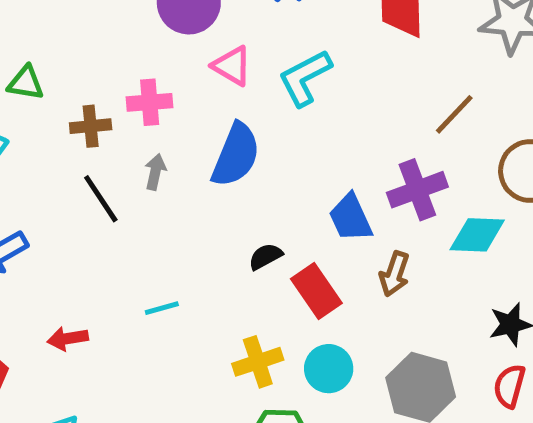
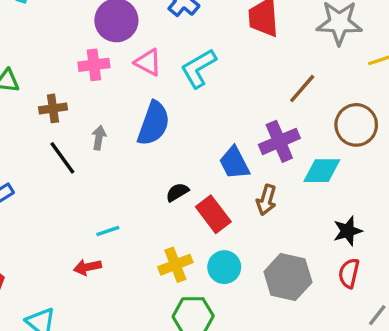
pink cross: (150, 102) -> (94, 65), moved
red arrow: (68, 339) -> (87, 267), moved

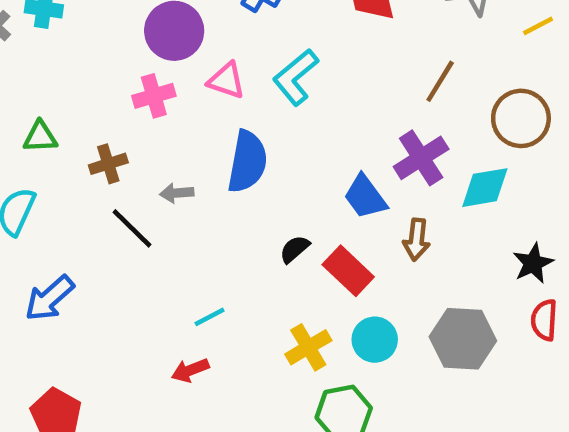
gray arrow: (99, 138) -> (177, 193), turned -95

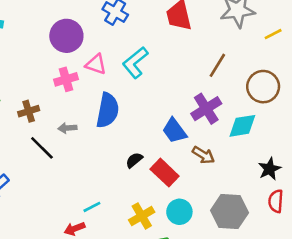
pink cross: (154, 96) -> (66, 79), moved
brown arrow: (417, 240) -> (203, 155), turned -65
cyan line: (210, 317) -> (92, 207), moved

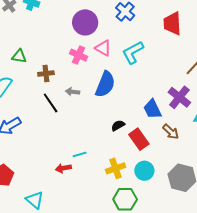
pink cross: (66, 79) -> (78, 55), turned 30
purple cross: (206, 109) -> (179, 97), turned -30

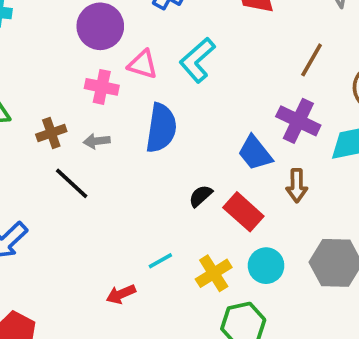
gray arrow: (73, 92) -> (97, 141), moved
brown arrow: (171, 132) -> (297, 186), turned 60
cyan line: (80, 154) -> (160, 261), moved

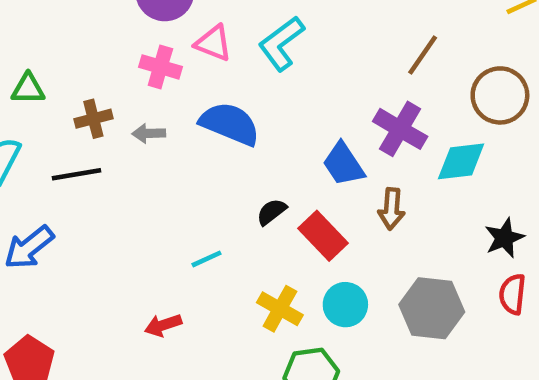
blue semicircle: (161, 128) -> (230, 124), turned -81
black line: (72, 183) -> (77, 174), moved, turned -57
cyan line: (160, 261) -> (207, 259), moved
yellow cross: (214, 273) -> (280, 309), turned -33

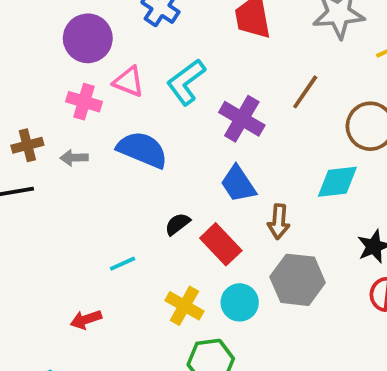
purple cross: (400, 129) -> (242, 119), moved
gray hexagon: (432, 308) -> (298, 280), moved

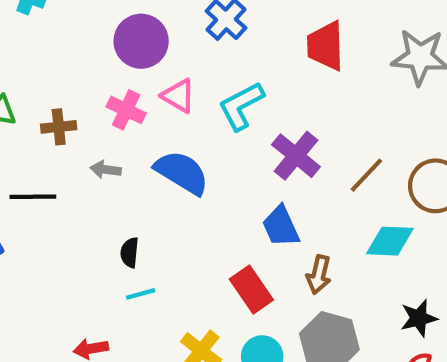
brown line: (305, 92) -> (366, 175), moved
brown cross: (27, 145) -> (59, 127), moved
black semicircle: (178, 224) -> (130, 253), moved, turned -56

